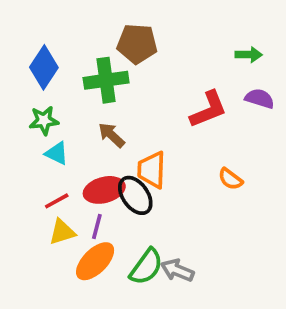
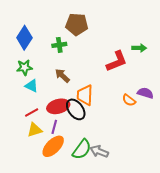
green arrow: (249, 55) -> (139, 48), moved
green cross: (106, 80) -> (59, 45), size x0.6
purple semicircle: (260, 99) -> (145, 93), moved

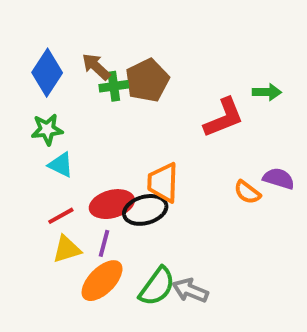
brown pentagon: (77, 24) -> (147, 80), moved, turned -30
brown arrow: (62, 76) -> (96, 67), moved
black ellipse: (76, 109) -> (145, 210), turned -70

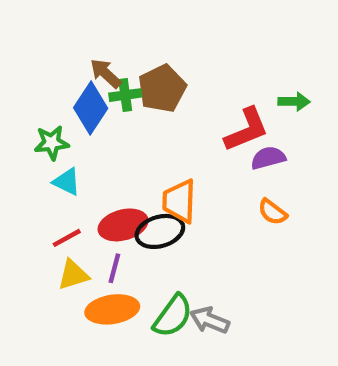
blue diamond: (47, 73) -> (91, 108), moved
purple semicircle: (279, 179) -> (268, 158), moved, turned -32
orange ellipse: (102, 281) -> (112, 309), turned 36

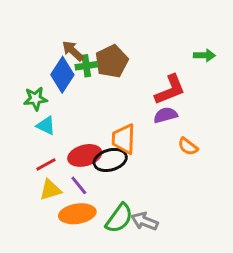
green arrow: (294, 102) -> (204, 55), moved
purple semicircle: (268, 158) -> (166, 115), moved
purple line: (114, 268) -> (79, 185), turned -54

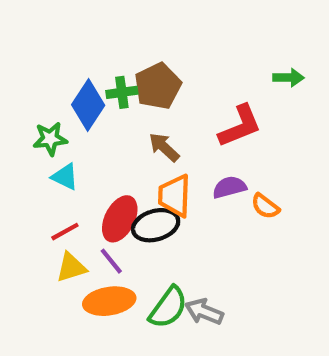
brown arrow: (73, 51) -> (164, 147), moved
purple semicircle: (166, 115) -> (229, 187), moved
red ellipse: (85, 155) -> (120, 219), turned -48

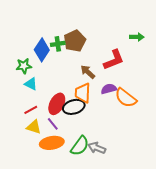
brown arrow: (164, 147) -> (88, 72), moved
orange semicircle: (265, 206) -> (126, 98), size x1.6
yellow triangle: (71, 267) -> (34, 127), turned 35

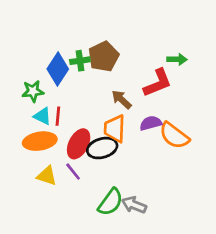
green arrow: (137, 37) -> (177, 59), moved
red line: (31, 110) -> (58, 116), moved, turned -56
orange ellipse: (52, 143) -> (40, 141), moved

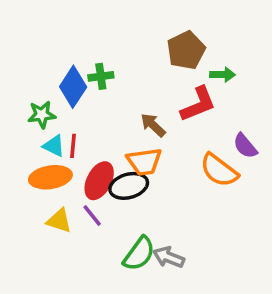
brown pentagon: (104, 57) -> (186, 50), moved
purple semicircle: (151, 123) -> (245, 146), moved, turned -115
orange trapezoid: (115, 129) -> (144, 162), turned -100

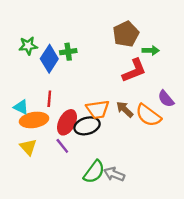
green star: (42, 115) -> (28, 46), moved
brown arrow: (153, 125) -> (125, 109), moved
cyan triangle: (54, 146) -> (21, 107), moved
yellow triangle: (59, 221) -> (28, 147), moved, turned 30

